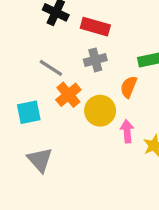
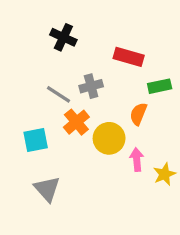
red rectangle: (95, 27) -> (129, 57), moved
gray cross: (95, 60) -> (91, 86), moved

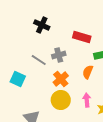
orange cross: (76, 122) -> (61, 79), moved
yellow circle: (109, 138) -> (61, 100), moved
cyan square: (36, 140) -> (18, 79), moved, turned 35

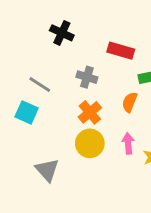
gray cross: (59, 55) -> (87, 77), turned 32
gray line: (39, 60) -> (40, 84), moved

